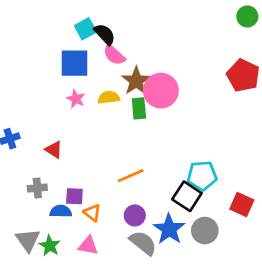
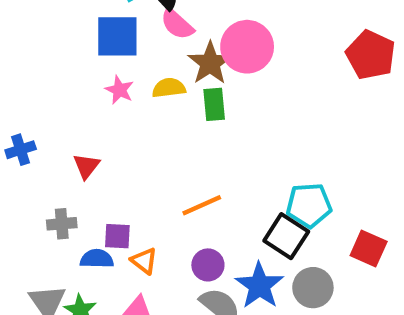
pink circle: (161, 91) -> (247, 47), moved
red triangle: (54, 150) -> (86, 166), turned 36

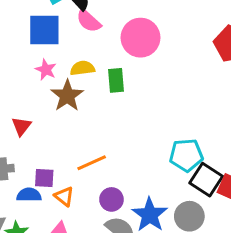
brown star: (210, 63) -> (67, 96), moved
orange line: (202, 205) -> (92, 163), moved
black square: (286, 236) -> (206, 180), moved

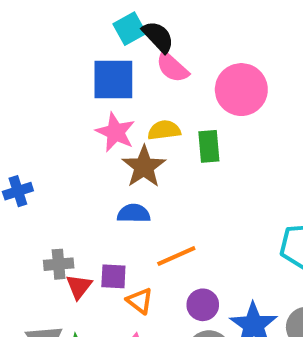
pink star: (46, 70) -> (115, 132), size x1.4
red triangle: (21, 126) -> (79, 287), moved
blue semicircle: (29, 195) -> (134, 213), moved

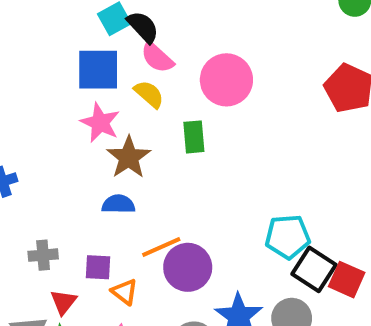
yellow semicircle: (164, 130) -> (149, 94), moved, turned 48
red triangle: (79, 287) -> (63, 302), moved
purple circle: (203, 305) -> (188, 267), moved, size x1.5

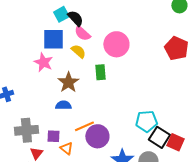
pink star: (100, 123) -> (43, 62), moved
gray cross: (43, 255) -> (26, 130), size x1.6

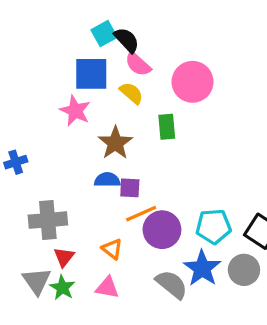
cyan pentagon: (146, 121) -> (213, 226), moved
purple square: (53, 136) -> (130, 188), moved

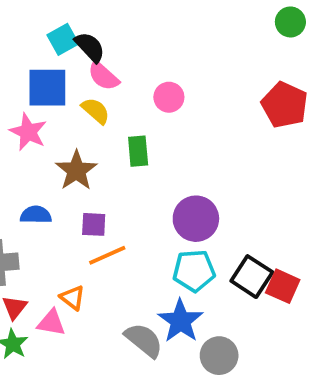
pink circle: (193, 82) -> (169, 97), size x0.6
blue semicircle: (107, 180) -> (36, 215), moved
purple circle: (162, 230) -> (196, 219), moved
gray circle: (244, 270) -> (219, 356), moved
pink triangle: (107, 288) -> (51, 323), moved

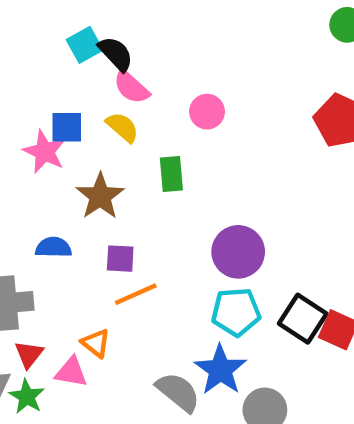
blue square: (47, 88) -> (67, 127), moved, size x0.7

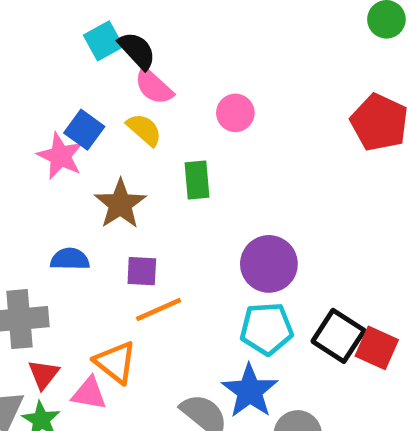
blue square: (67, 127) -> (84, 130), turned 36
orange triangle: (96, 343) -> (115, 362), size x1.4

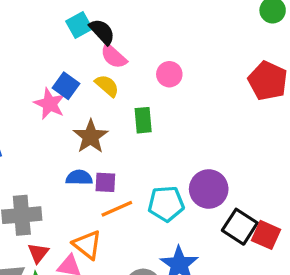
blue semicircle: (70, 259) -> (79, 178), moved
purple circle: (269, 264) -> (209, 189), moved
cyan pentagon: (267, 329) -> (166, 204), moved

